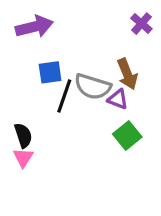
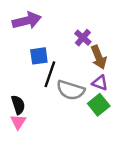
purple cross: (141, 24) -> (83, 38), moved
gray semicircle: (93, 87) -> (71, 90), moved
purple triangle: (118, 99) -> (100, 83), moved

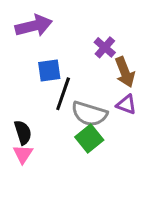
green square: (99, 105) -> (89, 139), moved

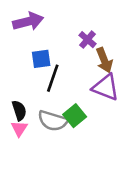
purple triangle: (126, 105) -> (106, 87), size x1.6
gray semicircle: (89, 114) -> (53, 121), moved

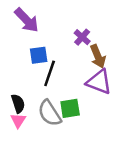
purple arrow: (28, 22) -> (27, 20), turned 60
green square: (75, 116) -> (70, 108), turned 30
gray semicircle: (53, 121) -> (50, 113), turned 40

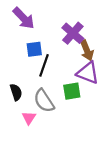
purple cross: (82, 37) -> (73, 33), size x1.5
green square: (70, 108) -> (72, 91), moved
pink triangle: (18, 120) -> (29, 118), moved

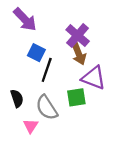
blue square: (34, 49) -> (36, 53), turned 35
brown arrow: (87, 50) -> (79, 54), moved

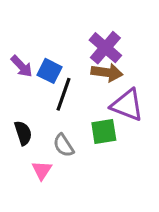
purple arrow: (25, 19) -> (22, 66), moved, size x0.7
brown arrow: (79, 54) -> (107, 73), turned -60
gray semicircle: (47, 108) -> (63, 145), size x0.7

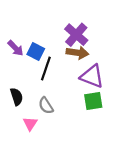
green square: (104, 131) -> (93, 101), moved

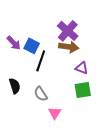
purple triangle: (92, 76) -> (82, 68), size x0.6
pink triangle: (30, 124) -> (55, 113), moved

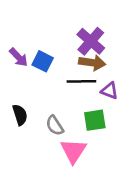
black line: (41, 61) -> (81, 81), moved, turned 70
green square: (83, 90) -> (95, 120), moved
pink triangle: (55, 113) -> (73, 151), size x1.5

